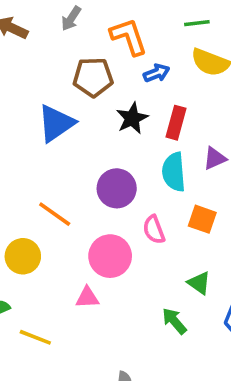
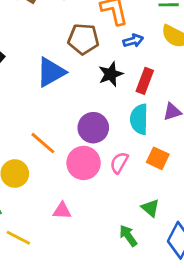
pink semicircle: (154, 230) -> (119, 163), turned 45
pink circle: (110, 256) -> (84, 163), moved

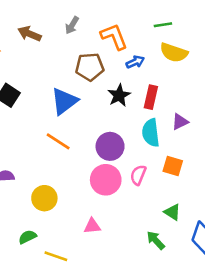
orange line: (43, 143) -> (58, 141), moved

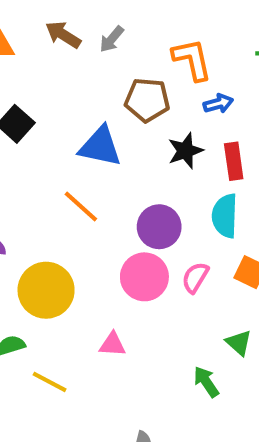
gray arrow: (72, 25) -> (112, 39), moved
red rectangle: (151, 97) -> (234, 161), turned -30
blue triangle: (64, 101) -> (100, 146), turned 40
yellow circle: (44, 198) -> (46, 290), size x1.4

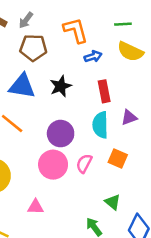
brown pentagon: (147, 100) -> (33, 48), moved
black star: (185, 151) -> (61, 86), moved

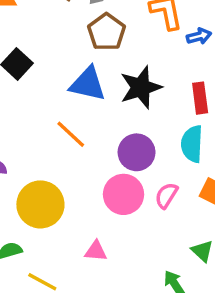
brown pentagon: (33, 48) -> (107, 32), turned 30
blue arrow: (93, 56) -> (199, 36), moved
black star: (61, 86) -> (141, 87), size x1.4

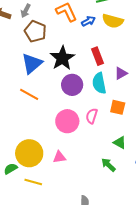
blue triangle: (88, 84) -> (32, 63), turned -40
purple circle: (137, 152) -> (72, 85), moved
yellow circle: (40, 204) -> (29, 153), moved

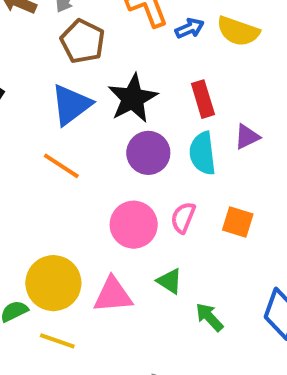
orange square: (118, 107) -> (238, 222), moved
green triangle: (120, 143) -> (170, 281), moved
pink triangle: (59, 157) -> (113, 295), size x1.5

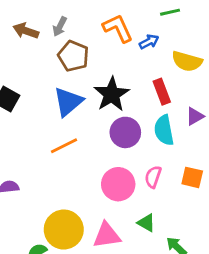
yellow semicircle: (238, 31) -> (187, 61), moved
orange line: (61, 166) -> (64, 146), turned -56

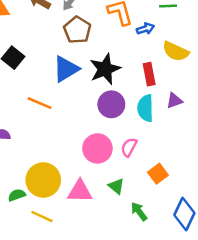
orange line: (64, 146) -> (39, 103), moved, turned 40
orange square: (192, 177) -> (158, 174), moved, turned 30

